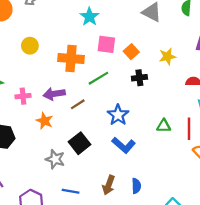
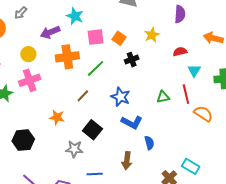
purple arrow: (54, 94) -> (50, 32), moved
pink cross: (23, 96) -> (30, 80), moved, size x1.5
blue semicircle: (136, 186) -> (149, 143), moved

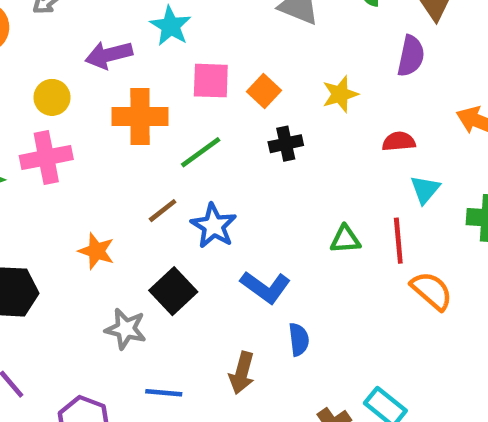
blue star: (120, 97) -> (214, 226), moved

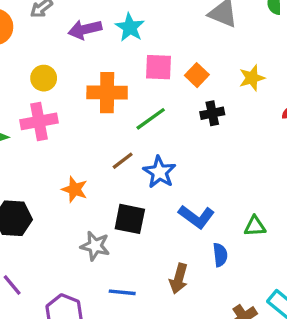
purple arrow: (109, 55) -> (85, 29), moved
green triangle: (345, 239) -> (255, 226), moved
black square: (173, 291) -> (130, 219), turned -36

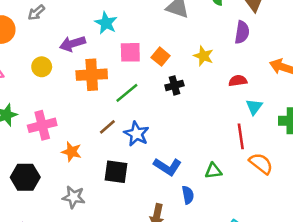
purple arrow: (85, 29) -> (72, 44), moved
yellow star: (252, 78) -> (203, 56), turned -30
pink cross: (39, 121) -> (42, 125), moved
gray star: (95, 246) -> (74, 197), moved

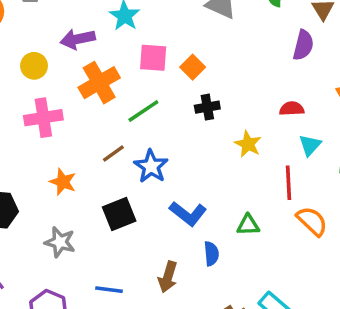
yellow star: (203, 56) -> (248, 144), moved
orange cross: (92, 75) -> (99, 83), turned -32
pink cross: (42, 125) -> (43, 118), moved
black square: (116, 172) -> (119, 214), turned -35

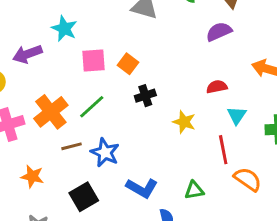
purple semicircle: (303, 45) -> (219, 32), turned -120
orange cross: (99, 83) -> (51, 112), moved
brown line: (113, 154) -> (72, 146), turned 30

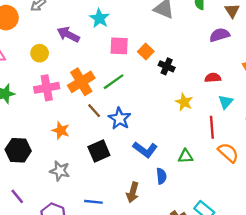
purple arrow: (27, 54) -> (68, 35), turned 40
black cross: (145, 96) -> (167, 66), moved, turned 35
brown line: (72, 146) -> (94, 111), turned 56

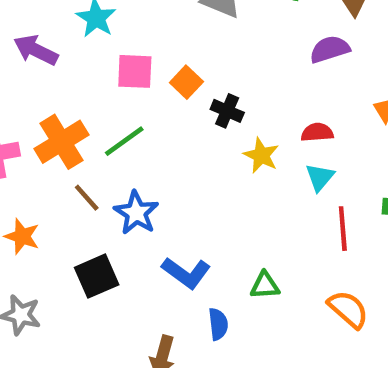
yellow star: (184, 102) -> (261, 155), moved
cyan triangle: (226, 102) -> (320, 177), moved
red line: (212, 127) -> (343, 229), moved
orange semicircle: (228, 153) -> (348, 309), moved

